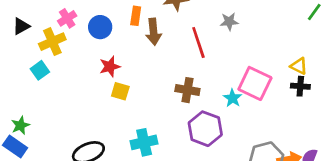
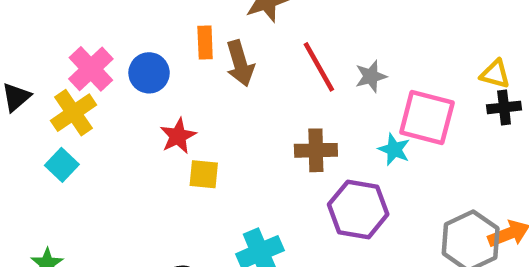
pink cross: (67, 18) -> (91, 69), size x1.4
gray star: (229, 22) -> (371, 76), moved

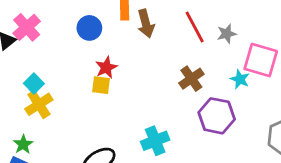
pink cross: (91, 69) -> (27, 27), moved
yellow cross: (74, 113) -> (39, 104), moved
brown cross: (316, 150) -> (191, 79), turned -35
yellow square: (204, 174) -> (101, 85), moved

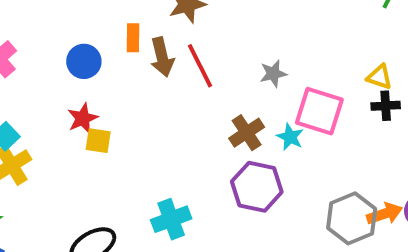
red line: (195, 27) -> (200, 66), moved
red star: (106, 67) -> (83, 118), moved
brown cross: (191, 79) -> (247, 133), moved

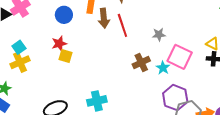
purple hexagon: (257, 187) -> (175, 98), moved

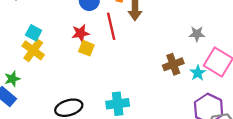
red line: (122, 25) -> (111, 26), moved
cyan square: (19, 47) -> (34, 33), turned -32
yellow cross: (20, 62) -> (33, 50), turned -36

